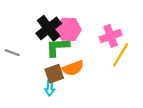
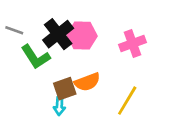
green L-shape: (58, 47) -> (35, 57), moved, turned -120
gray line: (12, 53) -> (14, 30), moved
yellow line: (121, 55) -> (127, 101), moved

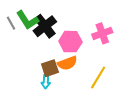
gray line: (14, 30) -> (11, 23), turned 40
pink hexagon: (82, 35) -> (70, 42), moved
green L-shape: (35, 57) -> (27, 20), moved

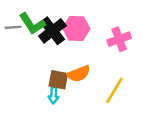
gray line: (11, 23) -> (13, 27), turned -64
pink hexagon: (70, 42) -> (76, 28), moved
brown square: (50, 68) -> (58, 80), turned 30

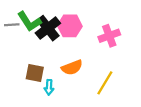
brown square: (58, 80) -> (35, 73), moved

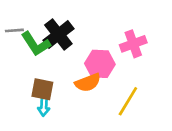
green L-shape: (29, 22) -> (36, 44), moved
pink hexagon: (70, 26) -> (100, 64), moved
cyan arrow: (49, 87) -> (44, 107), moved

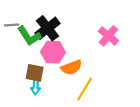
pink cross: (133, 44) -> (108, 36), turned -30
pink hexagon: (100, 64) -> (53, 52), moved
yellow line: (128, 101) -> (85, 89), moved

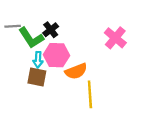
black cross: (48, 28) -> (51, 30), size x0.6
cyan arrow: (36, 87) -> (38, 60), moved
yellow line: (85, 89) -> (90, 94), turned -35

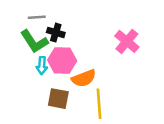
gray line: (13, 26) -> (37, 17), moved
black cross: (51, 30) -> (56, 33), turned -35
brown square: (37, 77) -> (58, 99), moved

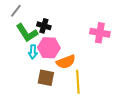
gray line: (37, 17) -> (16, 11), moved, turned -48
pink cross: (127, 41) -> (100, 33), turned -30

